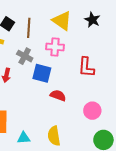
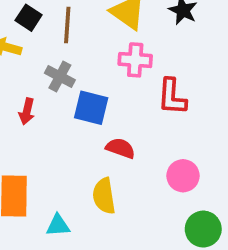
pink cross: (55, 47) -> (135, 60), moved
yellow semicircle: (54, 136) -> (104, 196), moved

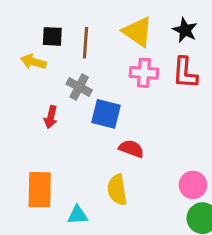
black square: (29, 18) -> (52, 36), turned -30
red L-shape: (172, 97) -> (185, 73), moved
pink circle: (183, 176) -> (193, 185), moved

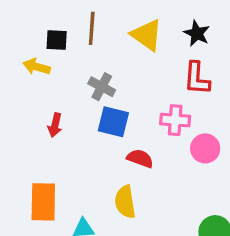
brown line: (85, 43) -> (92, 28), moved
pink cross: (144, 73) -> (175, 120), moved
gray cross: (79, 87) -> (102, 87), moved
pink circle: (193, 185) -> (205, 148), moved

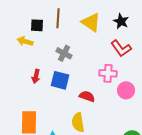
red L-shape: (197, 78) -> (121, 48), turned -40
blue square: (113, 122) -> (60, 80), moved

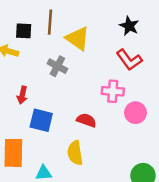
yellow triangle: (91, 22) -> (78, 38), moved
blue square: (60, 80) -> (41, 120), moved

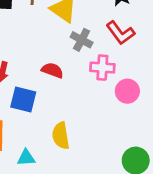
gray cross: (57, 66) -> (82, 40), moved
red semicircle: (86, 120) -> (52, 70), moved

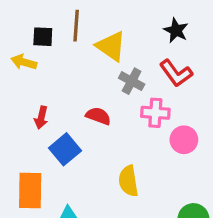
blue square: (23, 99) -> (65, 149), turned 36
yellow semicircle: (61, 136) -> (128, 181), moved

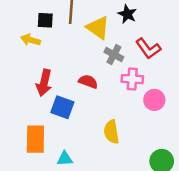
black star: (176, 30) -> (127, 14), moved
red arrow: (41, 118) -> (44, 83), size x1.5
blue square: (65, 149) -> (62, 107), turned -30

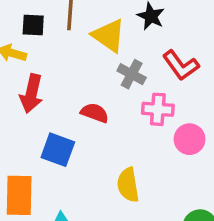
red arrow: (44, 83) -> (31, 93), moved

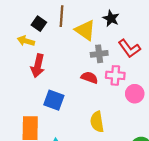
black square: (33, 25) -> (39, 24), turned 32
gray cross: (132, 74) -> (99, 54), turned -35
red semicircle: (95, 113) -> (89, 78), moved

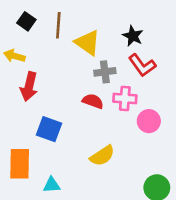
black star: (111, 18) -> (133, 36), moved
black square: (39, 24) -> (26, 21), moved
yellow semicircle: (97, 122) -> (102, 156), turned -114

